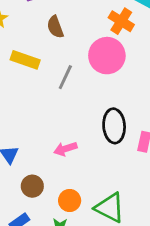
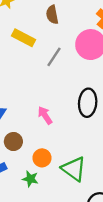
pink arrow: (65, 149) -> (45, 115), turned 66

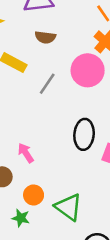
brown semicircle: (52, 15) -> (45, 37), turned -72
pink arrow: (45, 115) -> (26, 153), moved

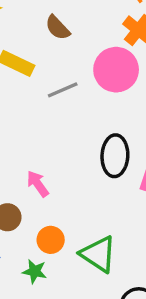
brown semicircle: (45, 37) -> (58, 28), turned 42
gray line: (47, 84) -> (63, 90), turned 35

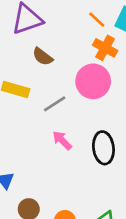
pink arrow: (38, 184) -> (62, 140), moved

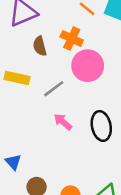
orange cross: (105, 48) -> (72, 38), moved
brown semicircle: (43, 57) -> (40, 46), turned 42

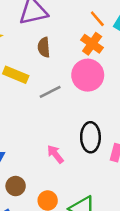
orange cross: (72, 38) -> (92, 44), moved
pink arrow: (63, 122) -> (55, 154), moved

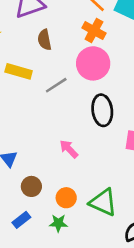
black ellipse: (90, 137) -> (102, 110), moved

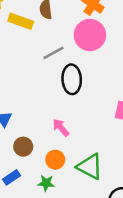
yellow rectangle: (19, 71) -> (21, 21), moved
black ellipse: (102, 110) -> (72, 79), moved
pink arrow: (69, 149) -> (61, 128), moved

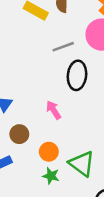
pink arrow: (61, 128) -> (53, 110), moved
green star: (46, 183) -> (51, 176), moved

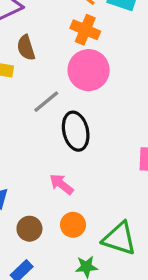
orange circle: (49, 152) -> (73, 225), moved

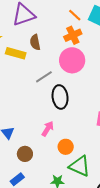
orange cross: (85, 30) -> (73, 35), turned 36
pink arrow: (61, 184) -> (48, 129), turned 77
orange circle: (73, 225) -> (66, 147), moved

